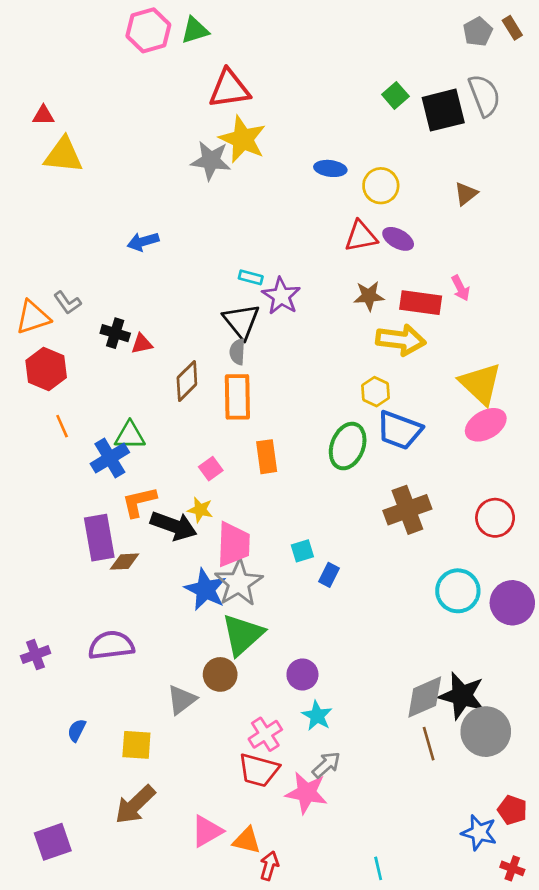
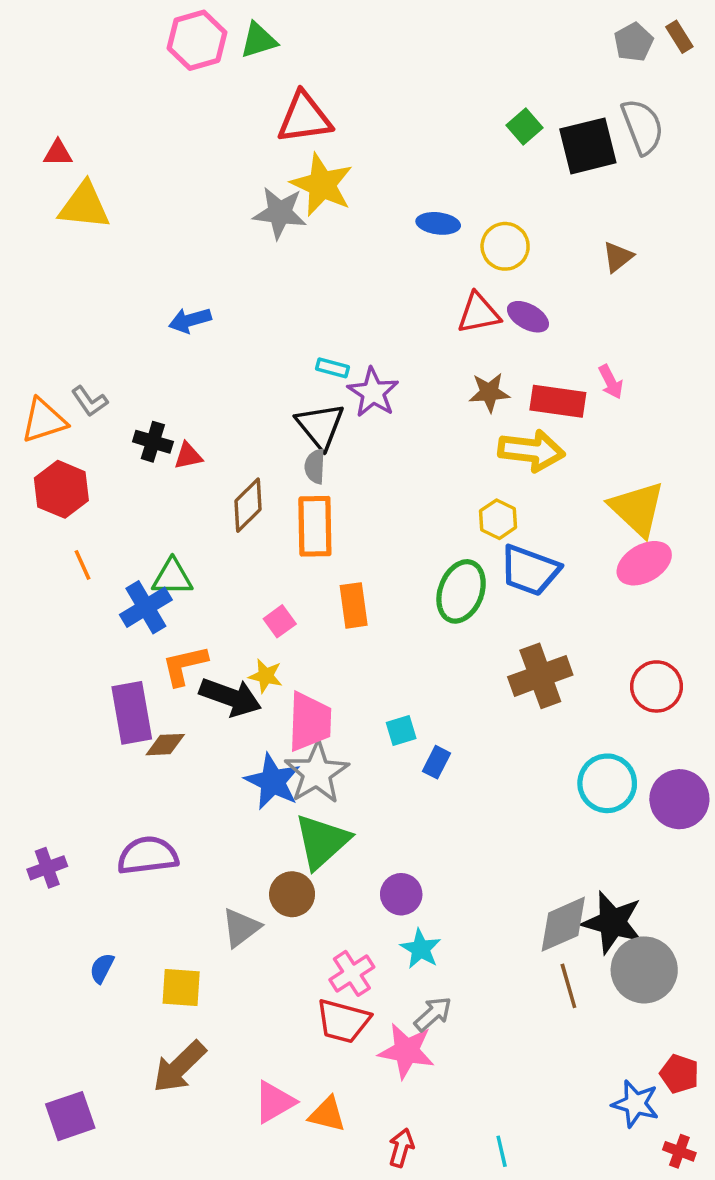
red arrow: (269, 866) -> (401, 1148), moved

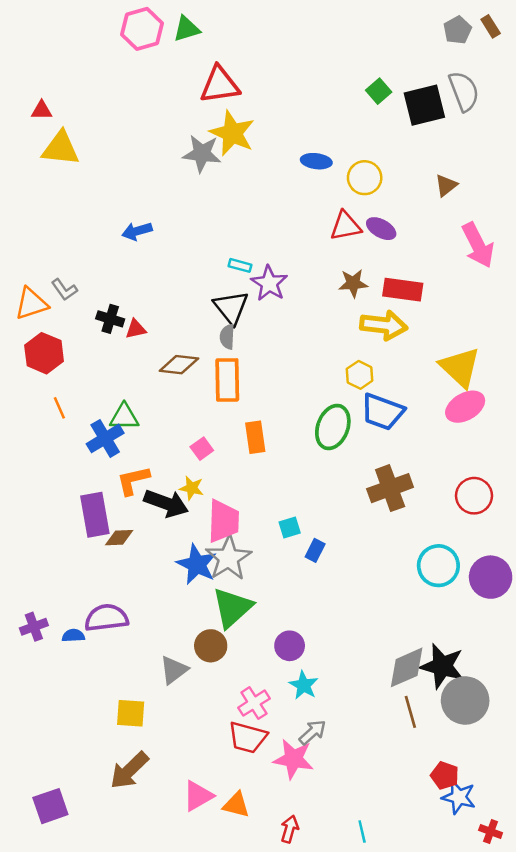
pink arrow: (611, 382) -> (478, 245), moved, size x1.8
brown diamond: (248, 505) -> (179, 365), turned 51
blue semicircle: (102, 968) -> (73, 636), moved, turned 60
red pentagon: (679, 1074) -> (445, 776), moved

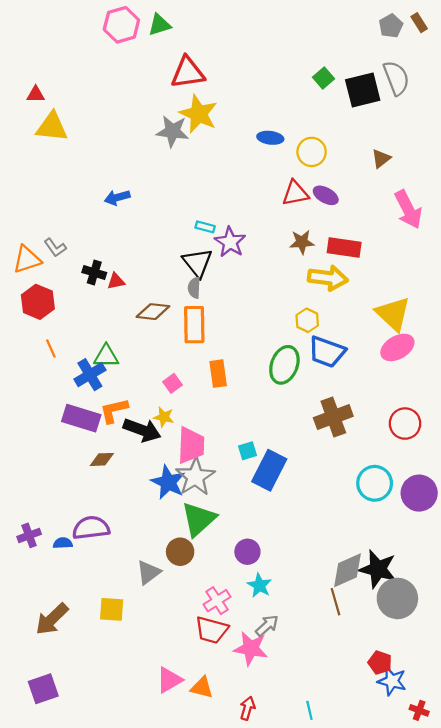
purple rectangle: (95, 515) -> (81, 418), moved, turned -63
blue rectangle: (315, 550) -> (269, 470), size x2.0
brown line: (410, 712) -> (335, 602), moved
brown arrow: (129, 770) -> (52, 619), moved

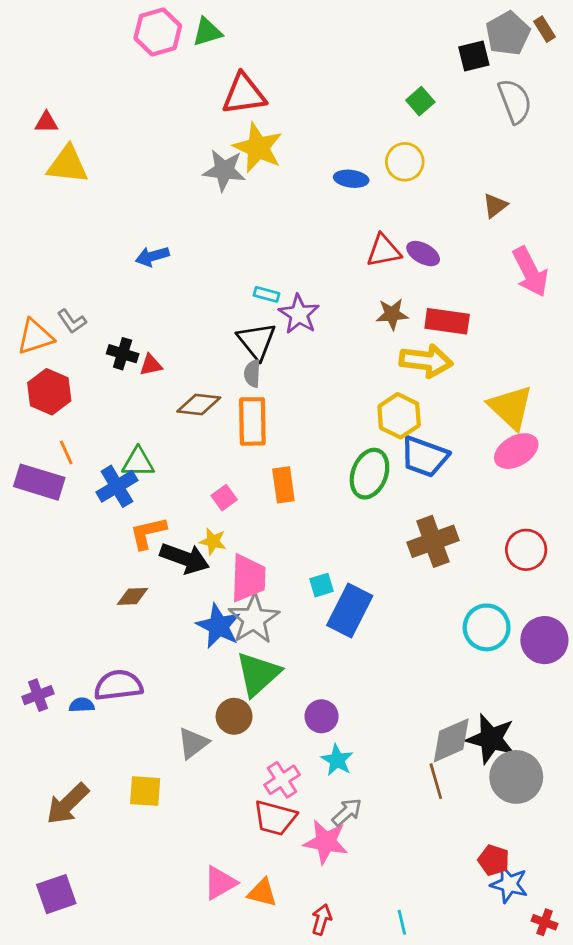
gray pentagon: (391, 26) -> (508, 33), size x1.4
black square: (363, 90) -> (474, 56), moved, size x0.7
yellow circle: (312, 152) -> (405, 162), moved
yellow hexagon: (307, 320) -> (399, 416), size x1.4
purple rectangle: (81, 418) -> (39, 482), moved

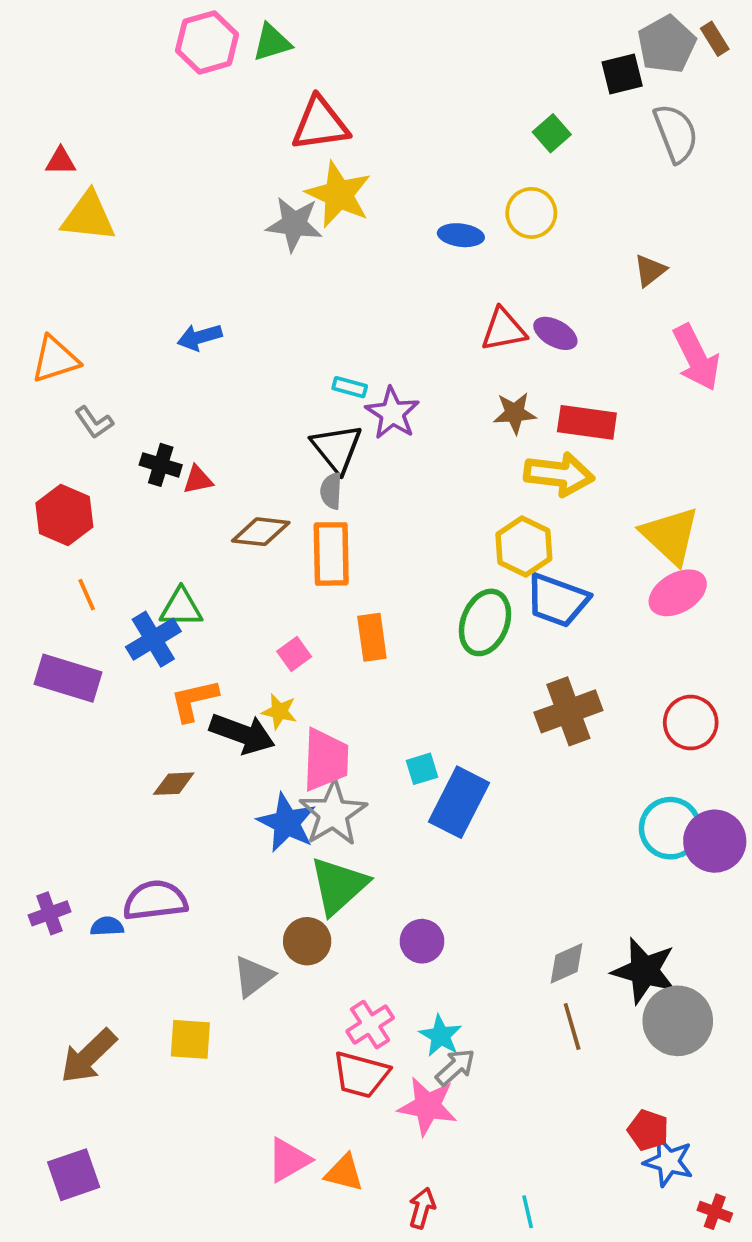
orange triangle: (35, 337) -> (55, 359), moved
purple rectangle: (39, 482) -> (68, 678), moved
cyan circle: (487, 627) -> (670, 828), moved
gray diamond: (451, 740) -> (567, 963), moved, size x0.7
cyan star: (337, 760) -> (441, 1036), moved

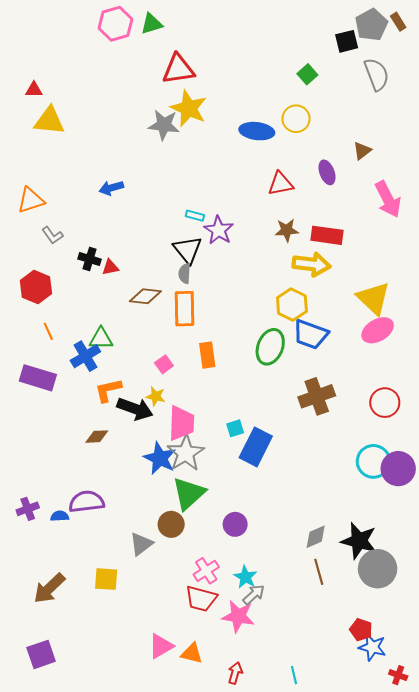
blue ellipse: (461, 235) -> (257, 131), size x1.4
purple ellipse: (555, 333) -> (327, 172), moved, turned 40

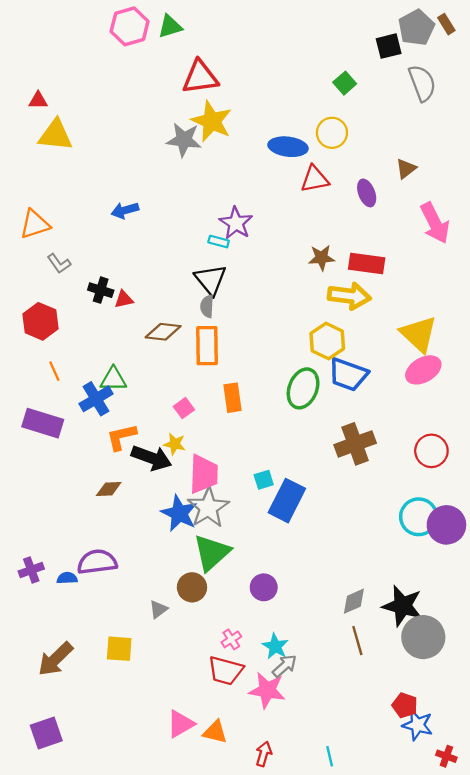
red triangle: (281, 184) -> (315, 179), moved
purple star: (219, 230) -> (236, 223), moved
gray triangle: (141, 544) -> (158, 609), size x0.7
pink cross: (206, 571) -> (231, 639), size x0.7

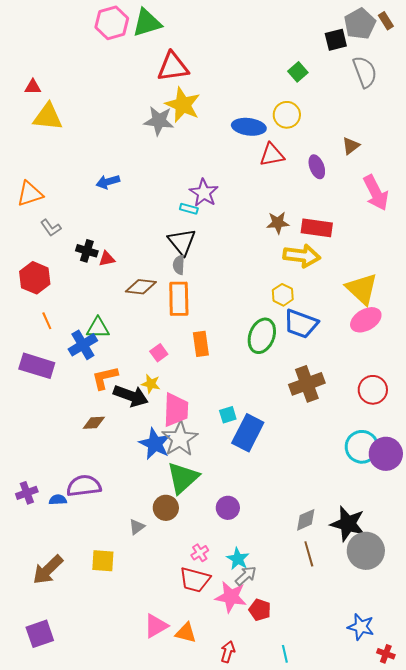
green triangle: (170, 26) -> (147, 23), size x1.4
yellow hexagon: (327, 341) -> (283, 295), size x0.7
red pentagon: (405, 705) -> (260, 610), moved

